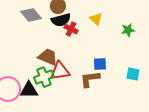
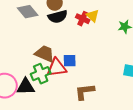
red cross: (71, 29) -> (83, 19), moved
blue square: (100, 64) -> (70, 61), moved
brown L-shape: (90, 79) -> (85, 92), moved

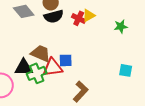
yellow triangle: (93, 16) -> (89, 15), turned 48
black triangle: (26, 87) -> (24, 67), moved
brown L-shape: (85, 92) -> (81, 91), turned 140

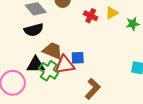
yellow triangle: (89, 15) -> (112, 13), moved
black semicircle: (54, 16) -> (34, 30), moved
green cross: (37, 73) -> (49, 71), turned -36

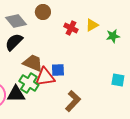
black semicircle: (34, 30) -> (14, 42), turned 150
black triangle: (36, 65) -> (16, 94), moved

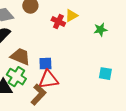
yellow triangle: (92, 25) -> (71, 16), moved
red triangle: (45, 77) -> (48, 80), moved
brown L-shape: (73, 101) -> (38, 95), moved

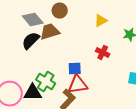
red cross: (58, 22) -> (103, 53), moved
brown trapezoid: (20, 57) -> (50, 32), moved, turned -40

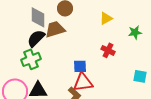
gray diamond: (33, 20) -> (38, 17), turned 40
green cross: (46, 82) -> (31, 59), moved, turned 36

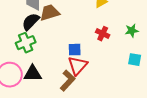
green star: (135, 32) -> (132, 31), moved
red triangle: (83, 82) -> (78, 66), turned -40

